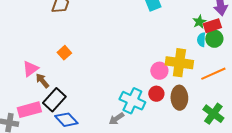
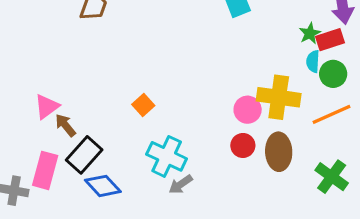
green circle: (214, 39) -> (333, 74), moved
orange square: (64, 53) -> (143, 105), moved
cyan cross: (132, 101) -> (167, 156), moved
pink rectangle: (29, 110) -> (45, 170), turned -60

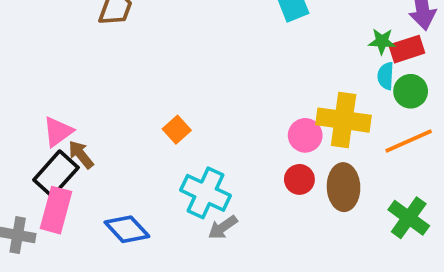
green star: (310, 33) -> (382, 41), turned 30
black rectangle: (84, 155) -> (56, 174), moved

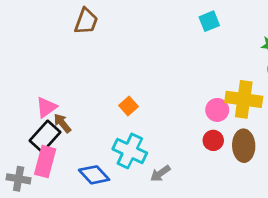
cyan cross: (205, 193) -> (130, 151), moved

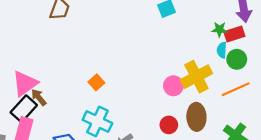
yellow cross: (244, 99) -> (196, 77), turned -36
pink triangle: (46, 107) -> (25, 83), size x1.4
red circle: (213, 140) -> (169, 125), moved

